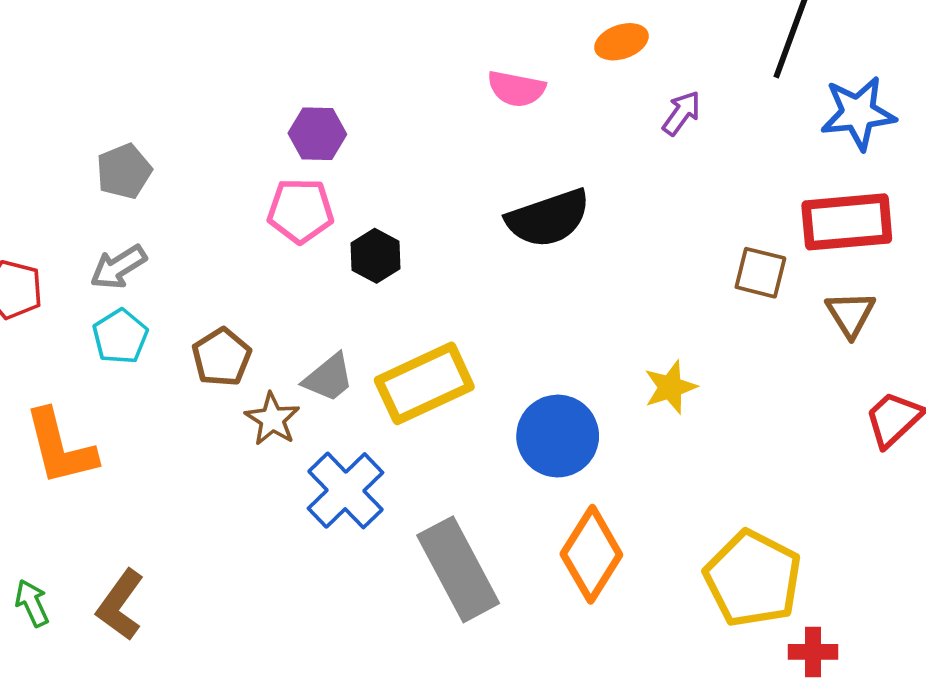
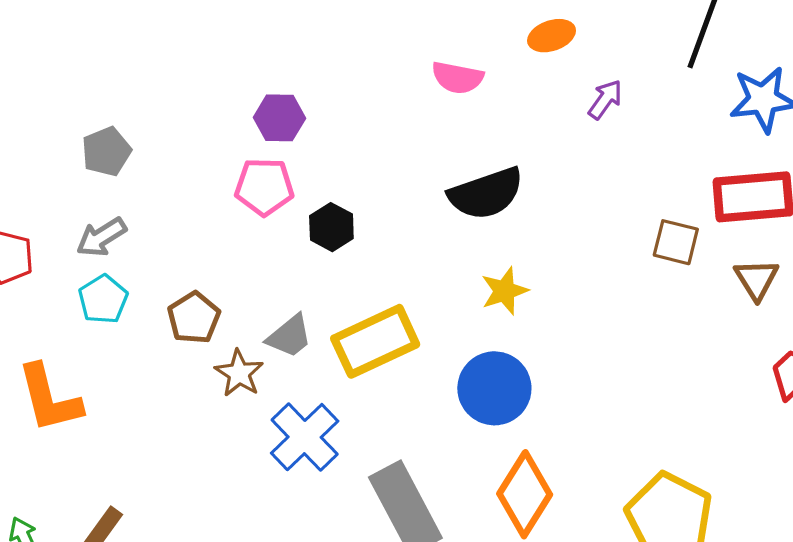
yellow star: (670, 387) -> (505, 291), moved

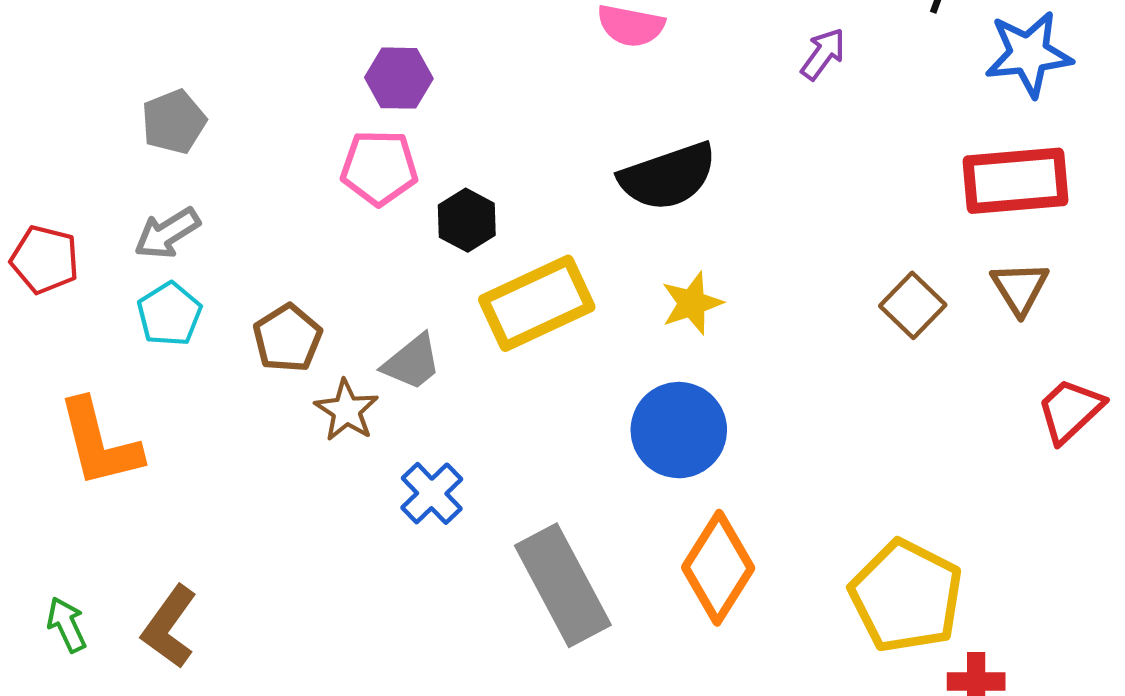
brown square: (676, 242) -> (913, 305), moved, turned 30
yellow rectangle: (375, 341) -> (537, 303), moved
blue cross: (305, 437) -> (432, 493), size x0.7

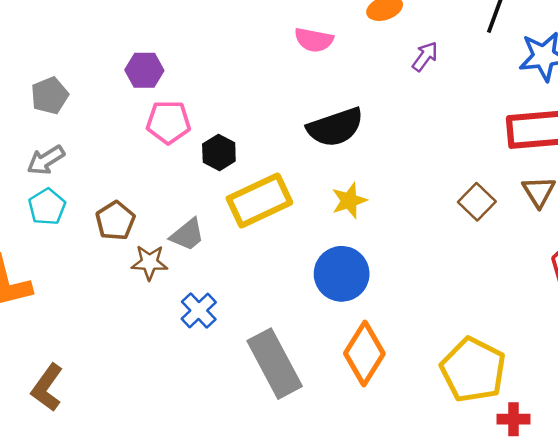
purple hexagon: (399, 78) -> (144, 70), moved
brown star: (346, 410) -> (149, 262), turned -30

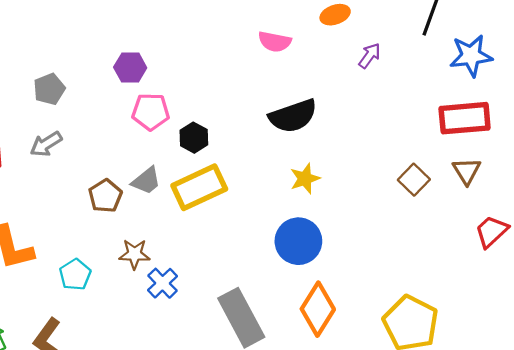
yellow rectangle: (259, 201) -> (199, 187), moved
cyan pentagon: (47, 207) -> (75, 275), moved
gray trapezoid: (187, 235) -> (146, 181), moved
brown star: (149, 262) -> (134, 254), moved
blue cross: (199, 310) -> (163, 283), moved

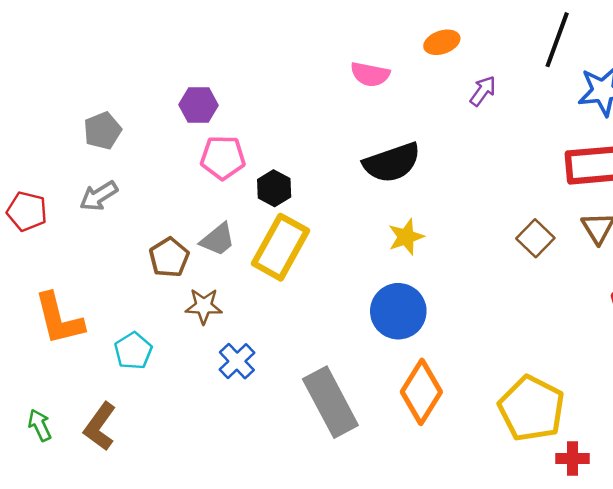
yellow rectangle: (199, 187) -> (280, 247), turned -36
brown star: (134, 254) -> (204, 306), moved

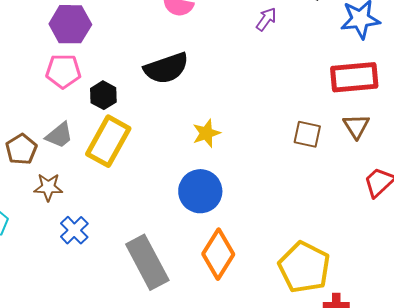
purple hexagon: (199, 105) -> (70, 24), moved, size x1.4
black semicircle: (392, 163) -> (166, 68), moved
brown square: (535, 238) -> (307, 134), turned -32

